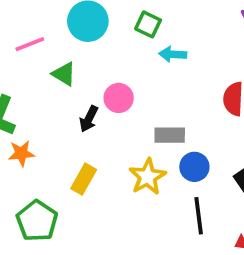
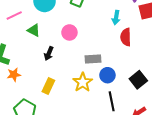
cyan arrow: (173, 54) -> (116, 18), moved, turned -80
pink circle: (119, 98) -> (69, 32), moved

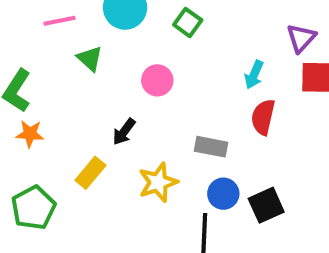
black arrow: (49, 53) -> (124, 132), moved
gray rectangle: (93, 59) -> (211, 147), moved
blue circle: (107, 75) -> (223, 194), moved

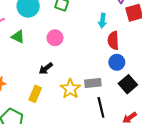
black arrow: (124, 132) -> (46, 68), turned 32
gray rectangle: (211, 147) -> (93, 83), moved
blue circle: (223, 194) -> (117, 62), moved

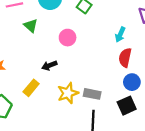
blue circle: (117, 62) -> (132, 82), moved

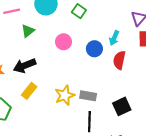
green triangle: (31, 26) -> (28, 31), turned 40
black arrow: (49, 65) -> (25, 66), moved, size x1.5
blue circle: (132, 82) -> (94, 49), moved

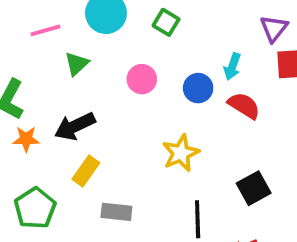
red semicircle: (119, 60) -> (244, 106), turned 114
yellow star: (65, 95) -> (181, 153), moved
gray rectangle: (88, 96) -> (116, 212), moved

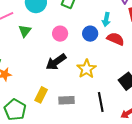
black arrow: (75, 126) -> (56, 62), moved
yellow rectangle: (86, 171) -> (41, 95), moved
gray rectangle: (116, 212) -> (66, 100), moved

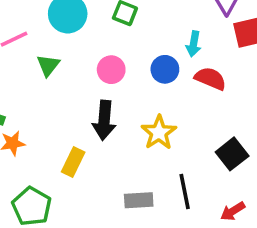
black arrow: (56, 62) -> (104, 120), turned -50
yellow rectangle: (41, 95) -> (73, 162), moved
gray rectangle: (66, 100) -> (139, 200), moved

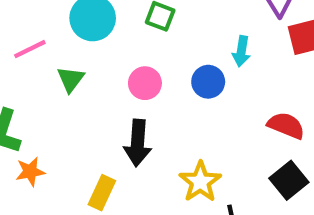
red semicircle: (210, 79) -> (286, 126), moved
yellow star: (159, 132) -> (200, 182), moved

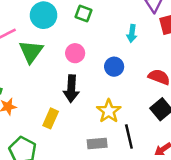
green triangle: (71, 79) -> (31, 52), size x1.5
blue circle: (208, 82) -> (114, 67), moved

